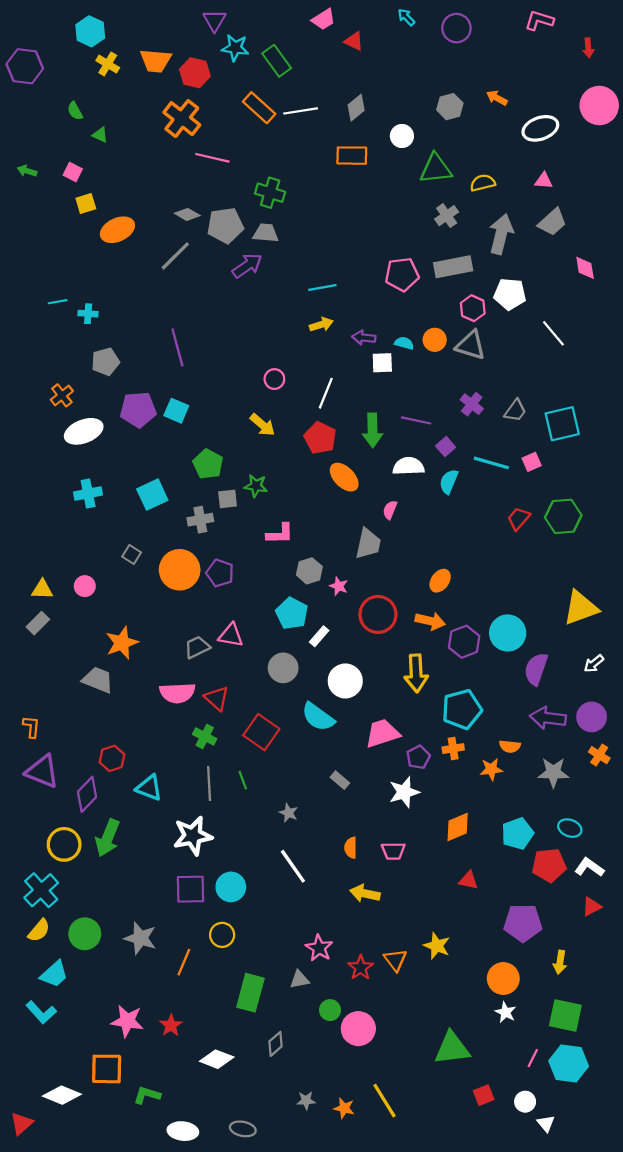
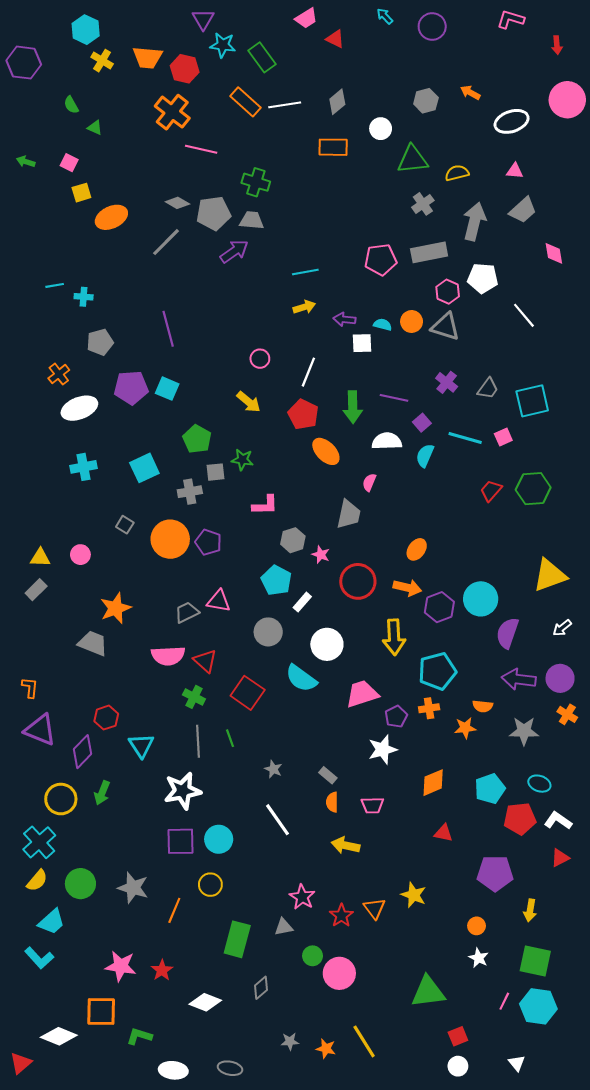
gray rectangle: (340, 780) -> (328, 775), moved
cyan triangle: (149, 788) -> (141, 745), turned 36
green arrow: (108, 838) -> (102, 793), size x0.7
orange circle: (503, 978) -> (477, 926), size x0.6
white circle: (525, 1102) -> (458, 1066), moved

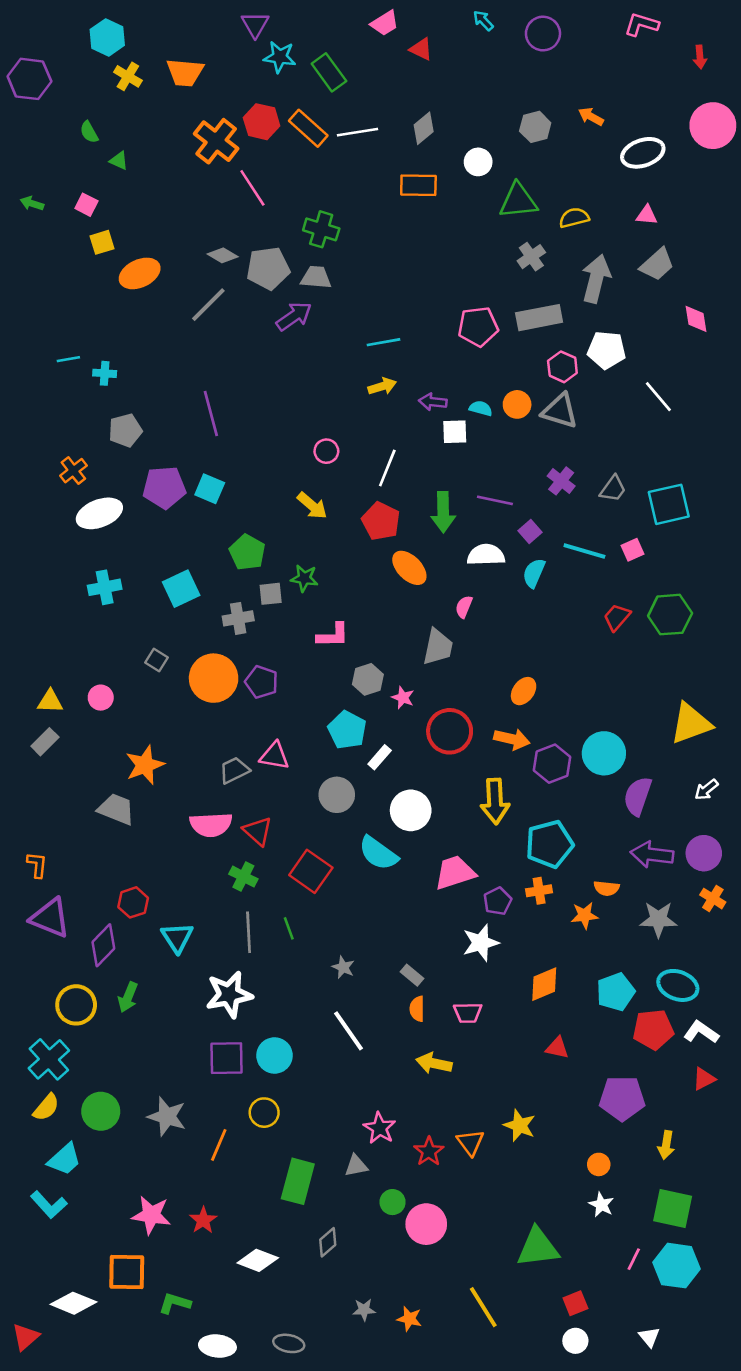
red hexagon: (185, 69) -> (262, 122), moved
pink line: (201, 149) -> (252, 188), turned 44
cyan ellipse: (539, 784) -> (678, 985), size x1.4
yellow line: (364, 1041) -> (483, 1307), moved

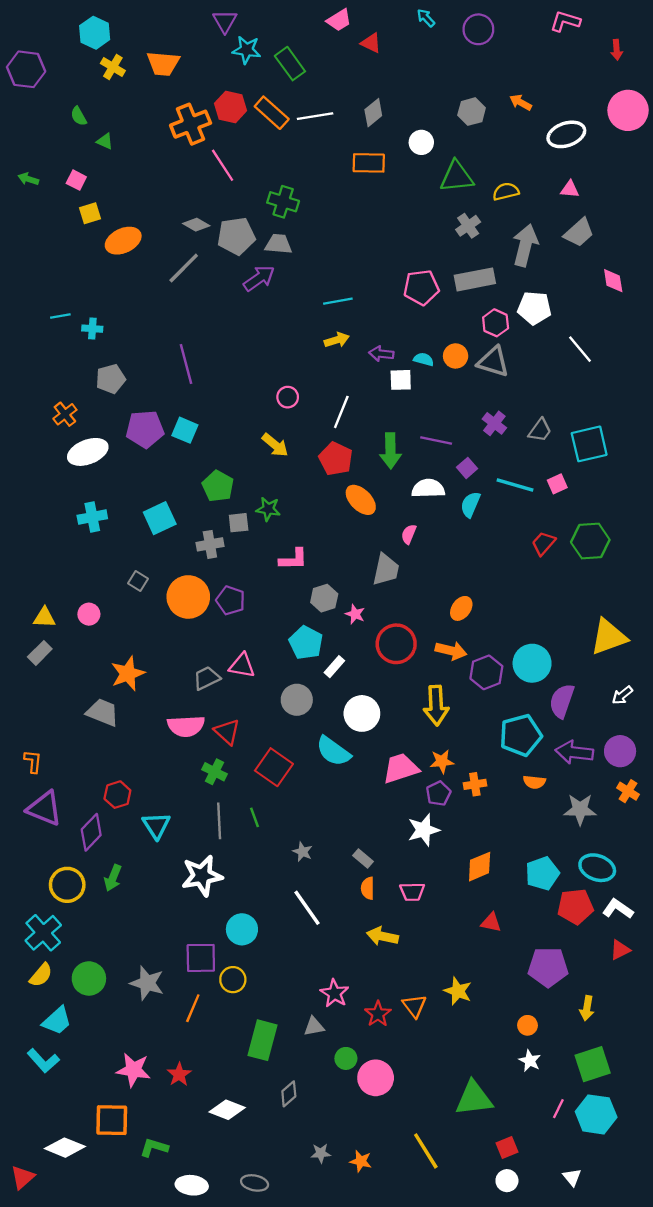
orange cross: (216, 141) -> (191, 124), turned 30
cyan pentagon: (549, 844) -> (521, 735), moved
orange star: (584, 915) -> (442, 761), moved
purple square: (227, 1058) -> (201, 958), moved
green square: (673, 1209) -> (593, 1064), turned -30

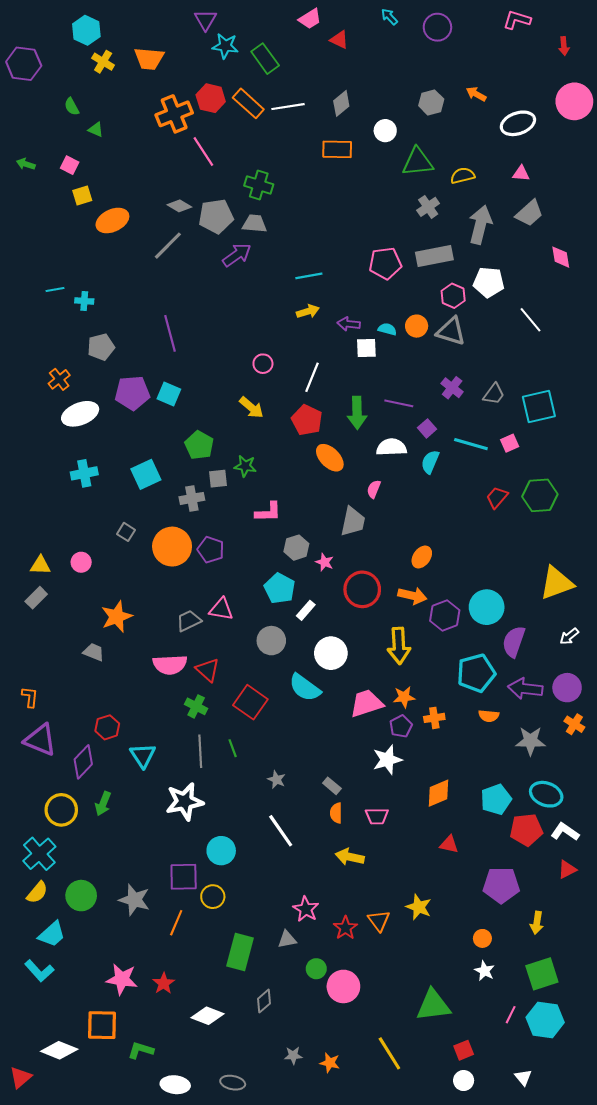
gray trapezoid: (103, 712) -> (94, 652), size x0.7

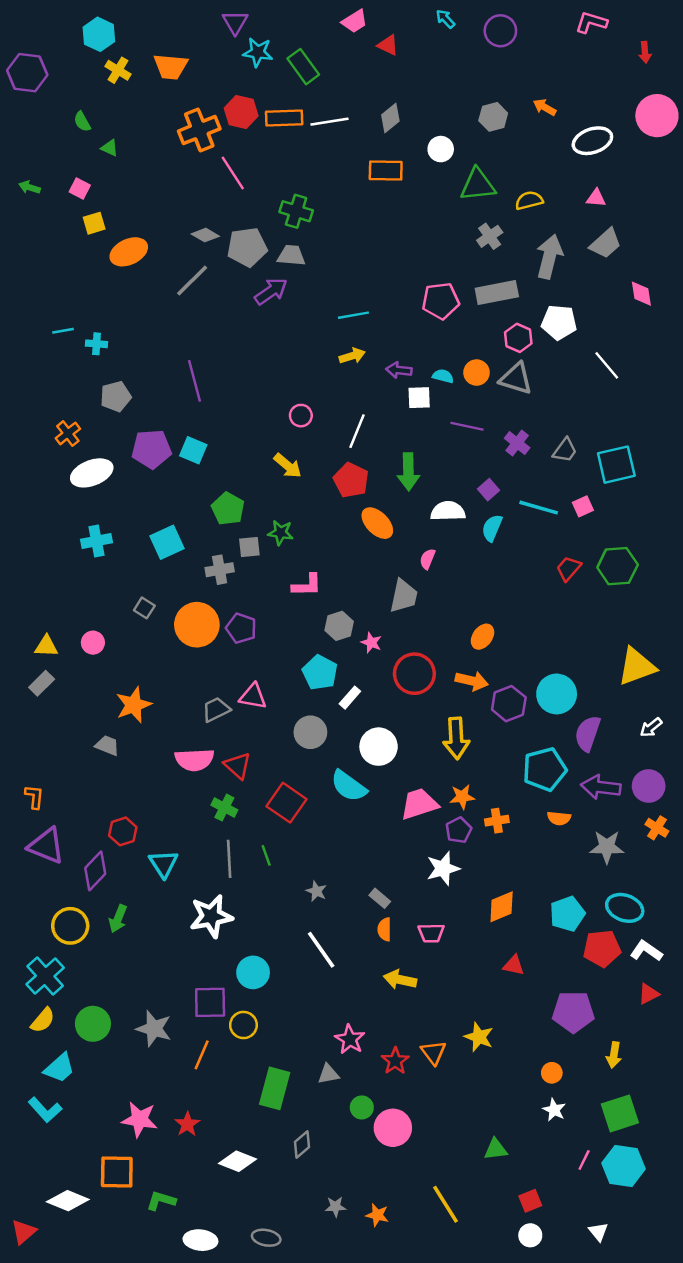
orange rectangle: (248, 103) -> (284, 118), turned -44
purple line: (399, 403) -> (467, 426), moved
green triangle: (433, 1005) -> (496, 1149), size x0.6

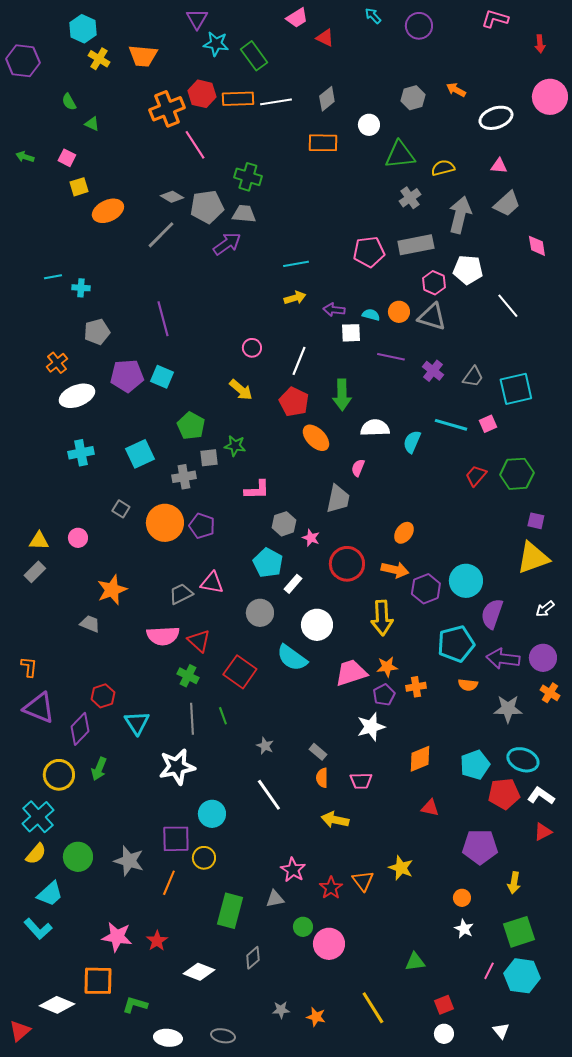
purple square: (488, 490) -> (536, 521), moved, turned -36

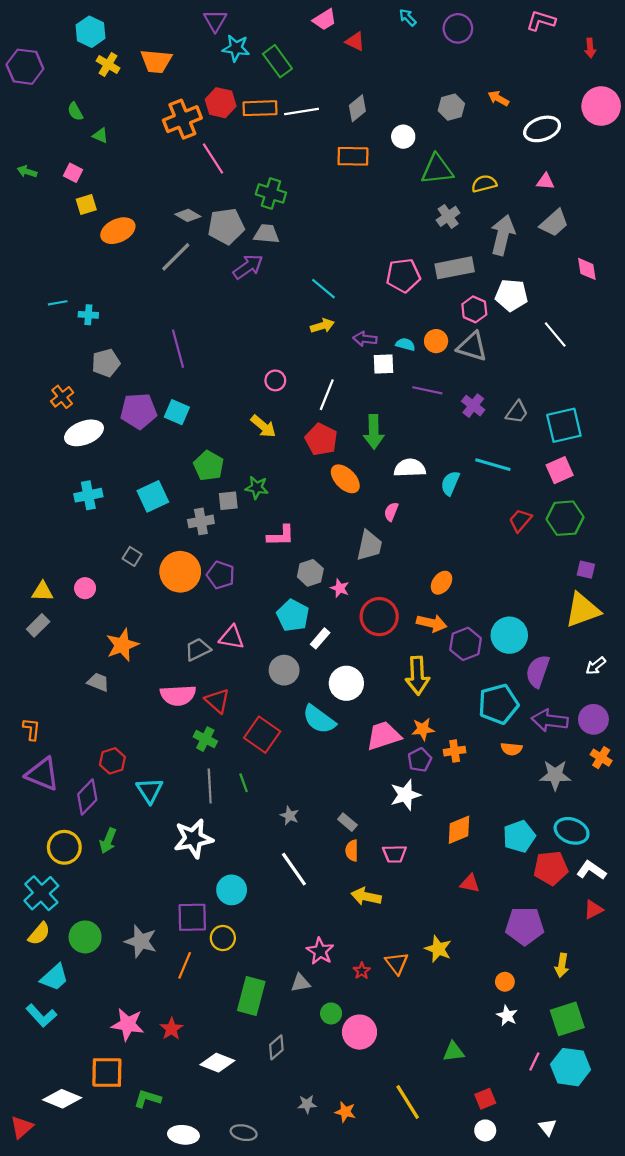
cyan line: (296, 264) -> (323, 289), turned 50
pink square: (488, 424) -> (560, 470), moved, size x1.4
red star: (331, 888) -> (362, 971), size x0.7

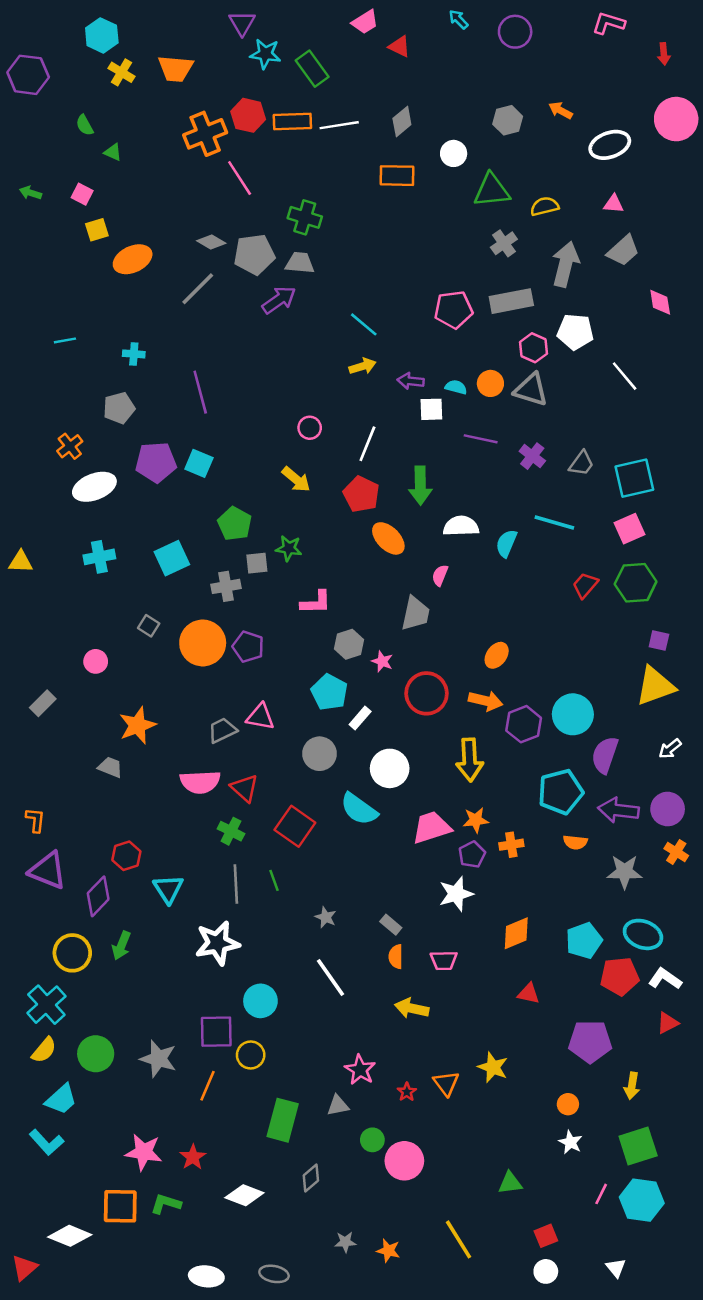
cyan cross: (88, 315) -> (134, 354), moved
yellow triangle: (42, 591) -> (21, 562), moved
green L-shape: (147, 1099) -> (166, 1204), moved

